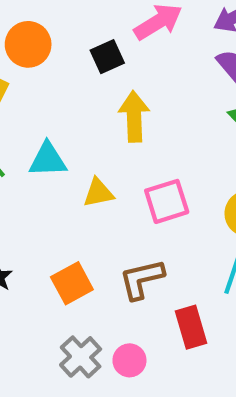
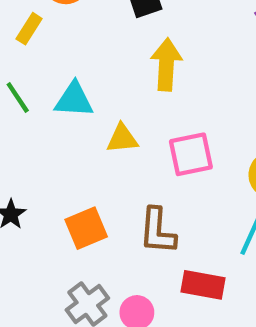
brown L-shape: (142, 279) -> (157, 231), turned -78
red rectangle: (191, 327) -> (203, 285), turned -69

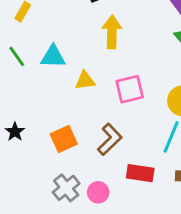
brown L-shape: (157, 231) -> (110, 139), turned -136

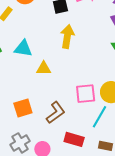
pink square: (130, 89) -> (86, 94), moved

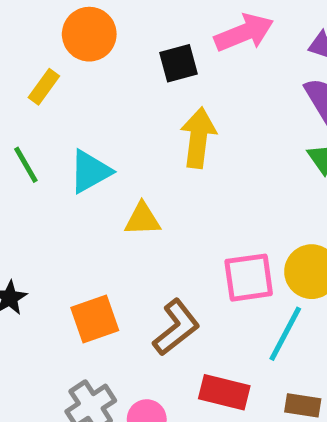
cyan triangle: (23, 48) -> (90, 171), turned -36

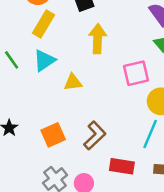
yellow rectangle: (44, 87) -> (44, 24), moved, size x1.5
pink square: (249, 278) -> (136, 73), moved

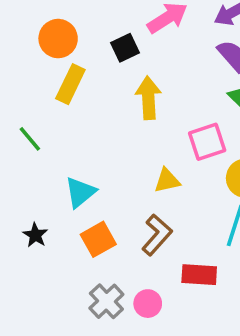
cyan triangle: (44, 60) -> (80, 192), moved
yellow triangle: (73, 82) -> (167, 180), moved

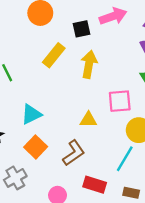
yellow rectangle: (70, 84) -> (54, 55), moved
orange square: (98, 239) -> (36, 147), turned -30
gray cross: (106, 301) -> (15, 178), moved

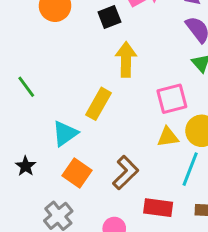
yellow rectangle: (54, 55) -> (98, 104), moved
yellow triangle: (88, 120) -> (168, 137), moved

